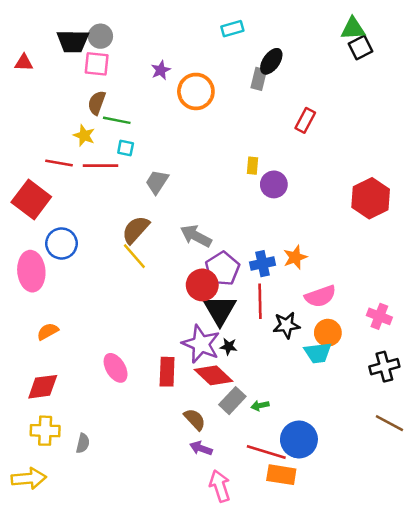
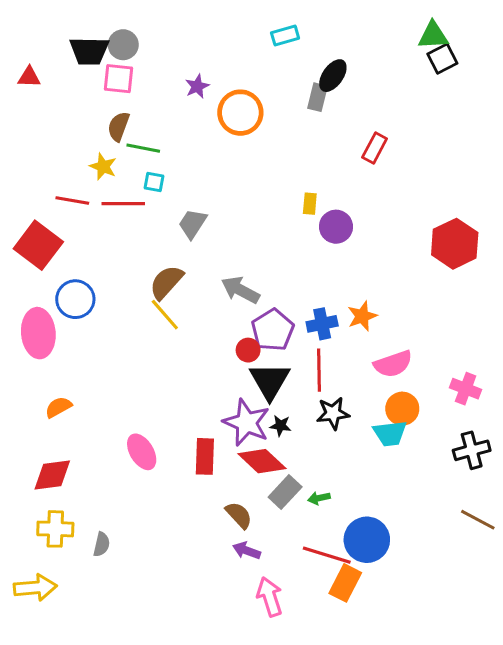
red circle: (202, 285) -> (248, 350), size x0.6
black star: (286, 325) -> (333, 413), moved
orange rectangle: (281, 475) -> (345, 583), turned -72

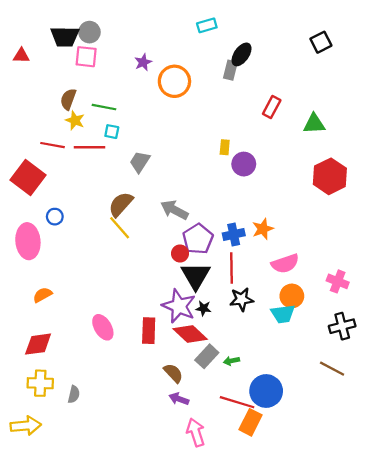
green triangle: (433, 35) -> (314, 124), moved
brown semicircle: (119, 126) -> (68, 99), moved
blue circle: (75, 299) -> (55, 217), size x0.6
brown line: (478, 520) -> (332, 369), moved

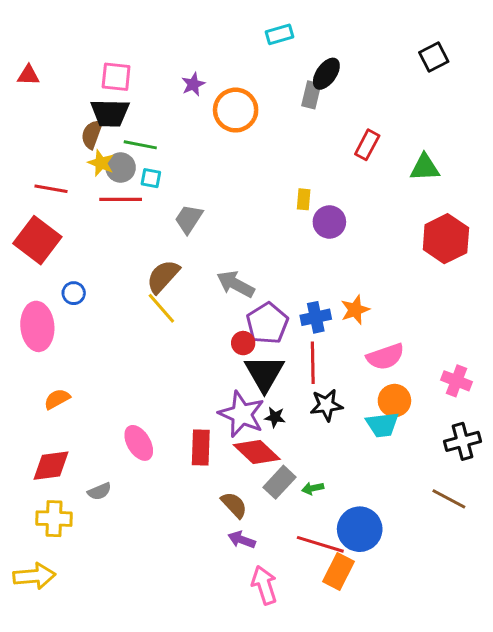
gray circle: (89, 32) -> (121, 168), moved
black trapezoid: (65, 37) -> (110, 113), moved
red line: (53, 145) -> (51, 189), moved
gray semicircle: (74, 394) -> (99, 491), moved, turned 54

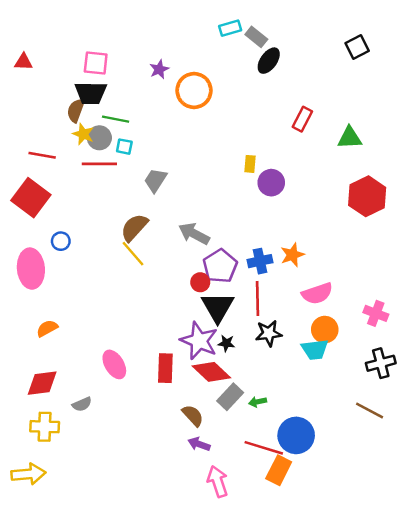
gray rectangle: (311, 95) -> (256, 37), moved, turned -65

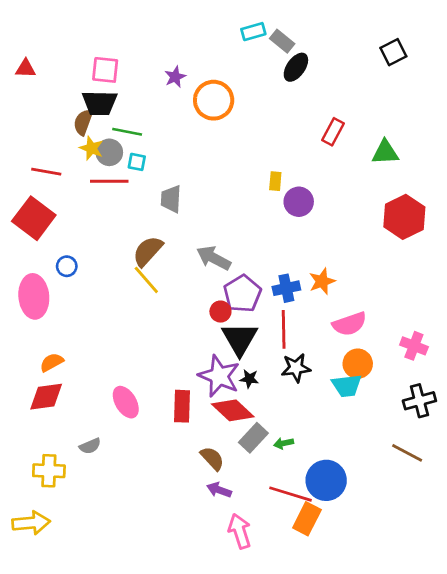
gray trapezoid: (155, 180) -> (171, 199), turned -30
red diamond: (42, 383) -> (46, 397), moved

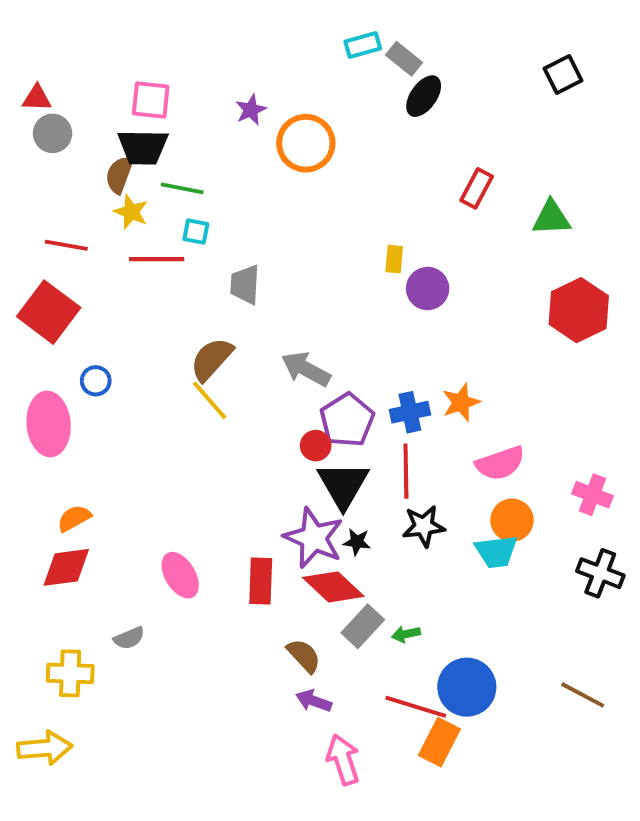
gray circle: (109, 152) -> (53, 133), moved
black cross: (419, 401) -> (600, 573), turned 36
brown line: (407, 453) -> (583, 695), moved

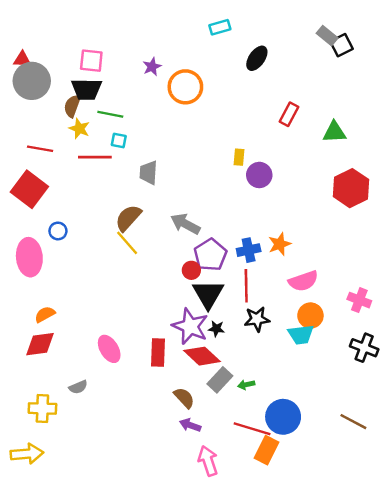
gray rectangle: (404, 59) -> (327, 36), moved
gray circle: (53, 133) -> (32, 81), size x1.6

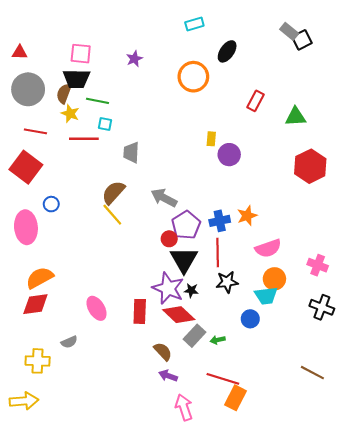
gray circle: (32, 81) -> (28, 89), moved
orange circle: (185, 87) -> (193, 77), moved
orange semicircle: (45, 314) -> (40, 278), size x1.5
blue circle: (283, 417) -> (250, 319), moved, size x0.6

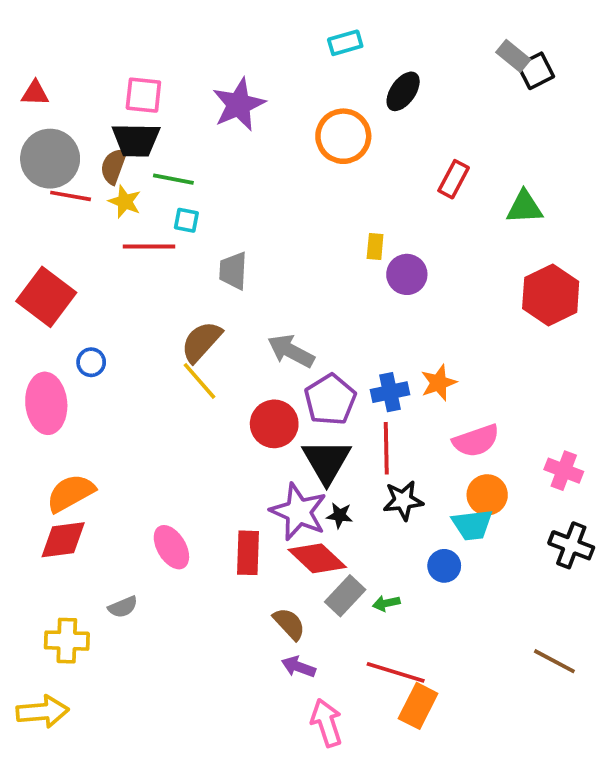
purple star: (134, 59) -> (239, 104), size x1.8
red line: (35, 131) -> (71, 196), moved
red circle: (169, 239) -> (274, 424), moved, size x1.6

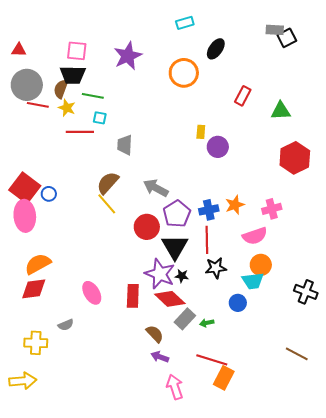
gray rectangle: (513, 56) -> (275, 30), turned -36
red square: (46, 297) -> (25, 188), moved
pink cross: (564, 471) -> (272, 209), moved, turned -36

